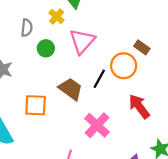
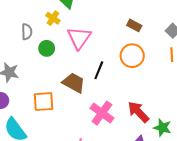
brown rectangle: (142, 47) -> (134, 25), moved
orange circle: (124, 66) -> (132, 56), moved
red arrow: (139, 106) -> (138, 112), moved

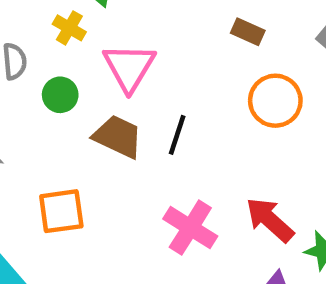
orange circle: (132, 56) -> (275, 101), moved
brown trapezoid: (74, 83) -> (118, 137), moved

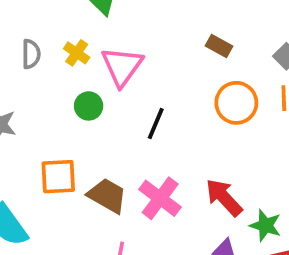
yellow cross: (69, 28) -> (77, 53), moved
green circle: (60, 95) -> (89, 106), moved
brown trapezoid: (118, 137) -> (107, 196), moved

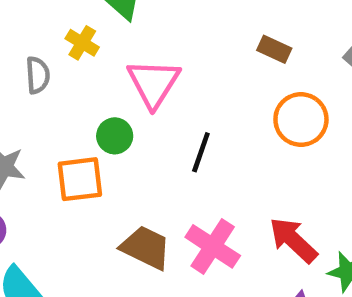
yellow cross: (77, 53) -> (82, 43), moved
orange square: (58, 177) -> (80, 179), moved

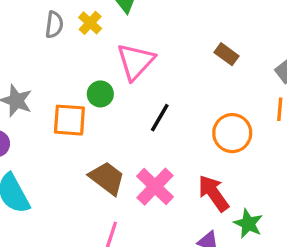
gray semicircle: (38, 75) -> (54, 25), moved
orange circle: (301, 120) -> (232, 133), moved

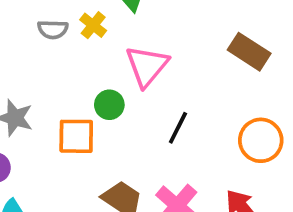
gray semicircle: (54, 25) -> (53, 29), turned 88
brown rectangle: (226, 54) -> (249, 52), size x1.5

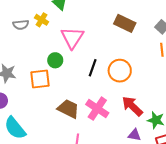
orange circle: (261, 140) -> (120, 71), moved

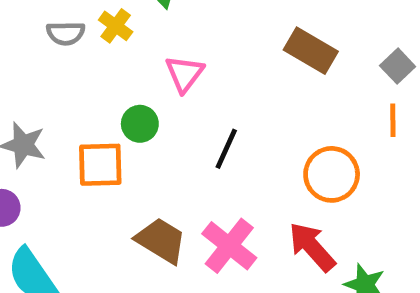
pink triangle: (72, 38) -> (184, 74), size x0.7
orange circle: (120, 71) -> (332, 174), moved

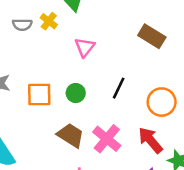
green circle: (140, 124) -> (76, 93), moved
black line: (226, 149) -> (119, 88), moved

